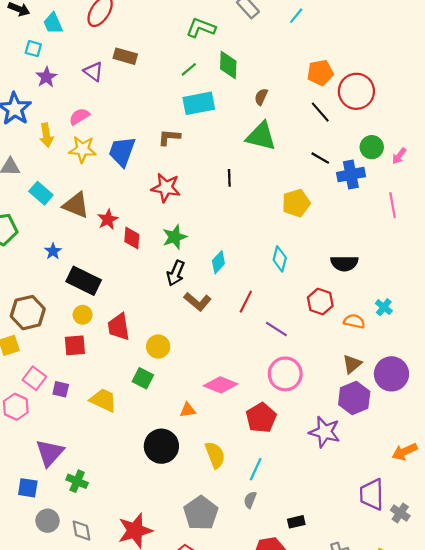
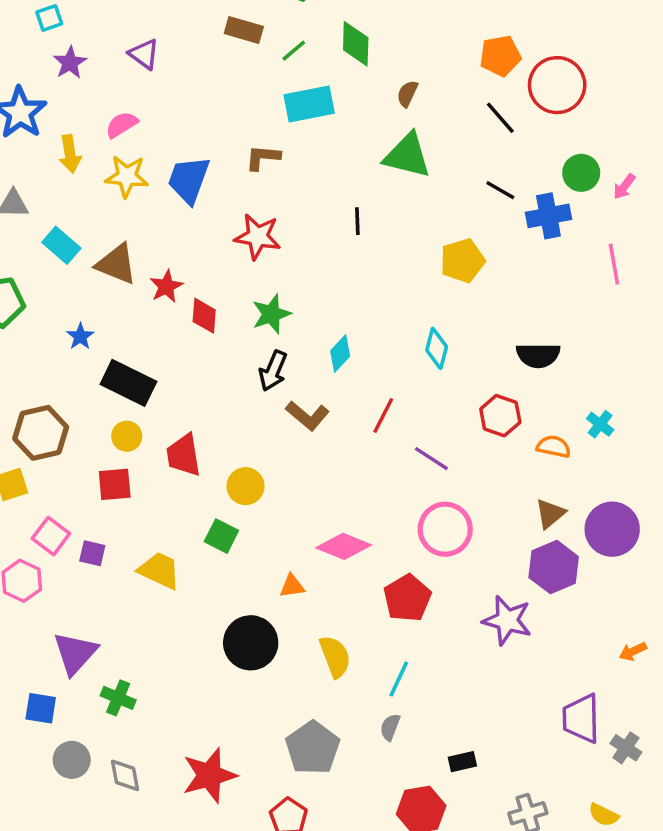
cyan square: (33, 49) -> (49, 18), turned -35
brown rectangle: (125, 56) -> (244, 30), moved
orange arrow: (405, 452) -> (633, 651), size x0.7

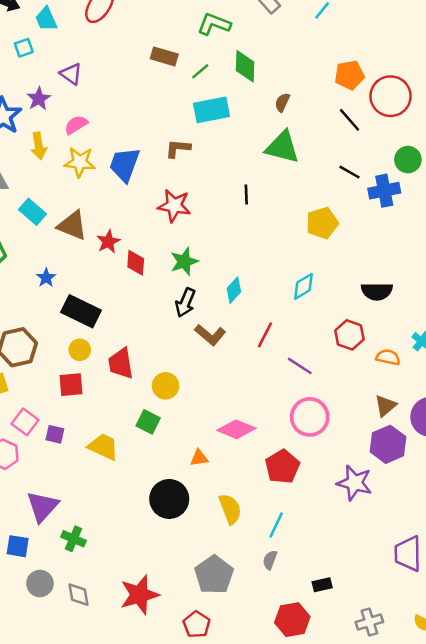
purple triangle: (144, 54) -> (71, 74), moved
purple star: (70, 63) -> (39, 99), moved
cyan diamond: (437, 348) -> (303, 286), turned 44

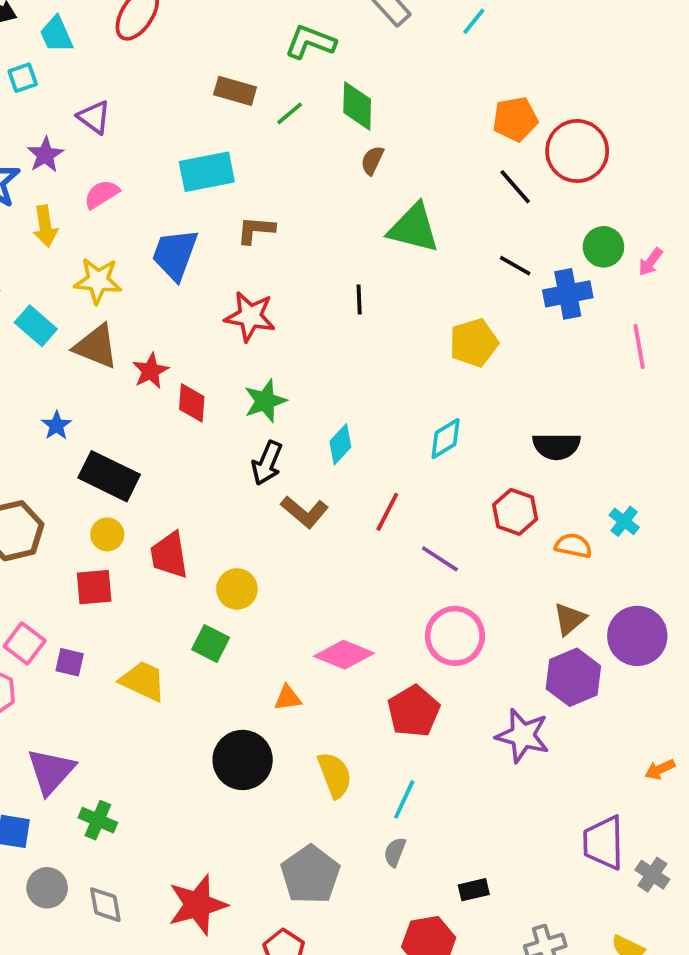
brown semicircle: (282, 102) -> (372, 160), moved
cyan rectangle: (211, 110) -> (207, 172), moved
yellow star: (80, 162) -> (98, 281), moved

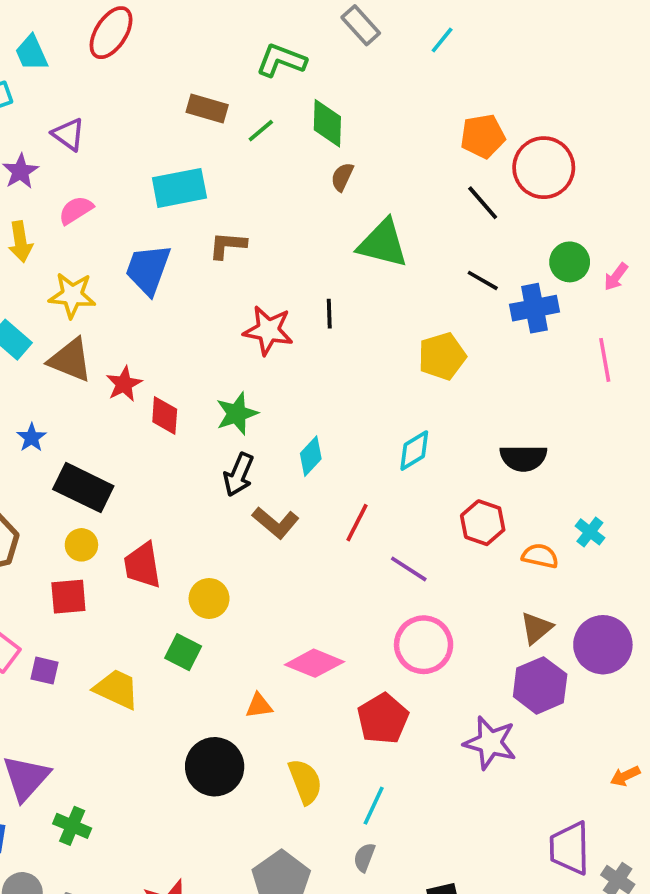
red star: (250, 316) -> (268, 330), moved

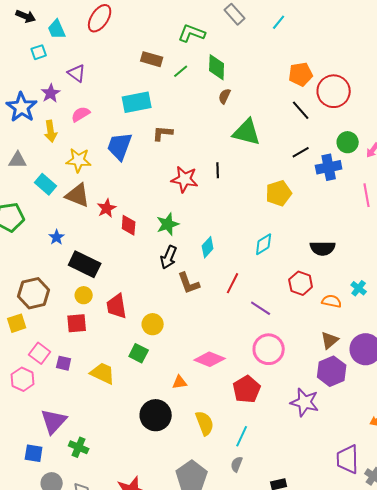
black line: (483, 280) -> (301, 152), turned -60
brown L-shape: (276, 523) -> (189, 283), turned 30

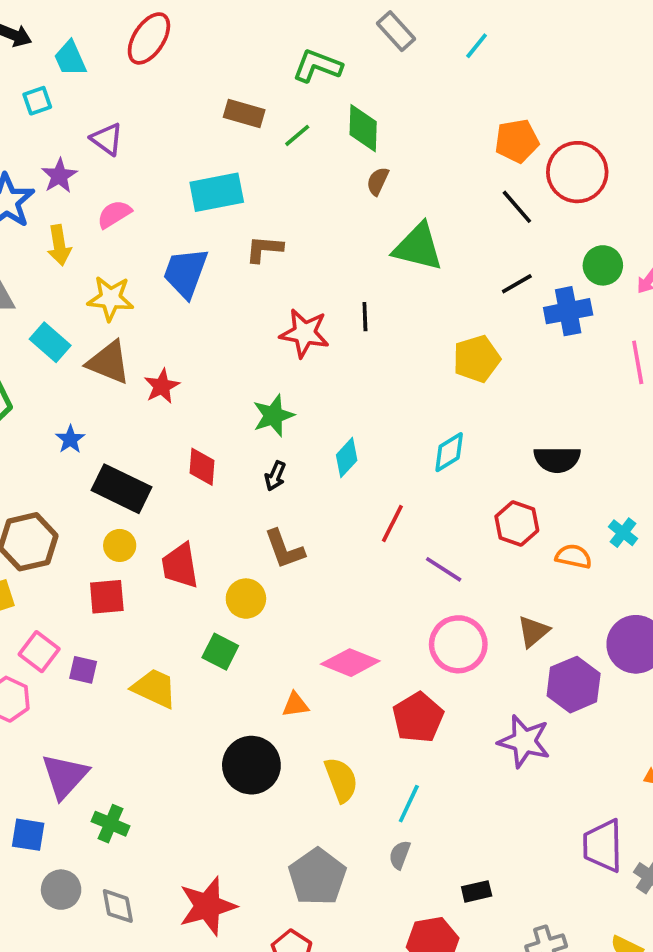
red diamond: (129, 225) -> (202, 467), moved
black arrow: (169, 257) -> (275, 476), size x0.7
brown L-shape: (189, 283) -> (284, 549), moved
brown triangle: (330, 340) -> (533, 631), moved

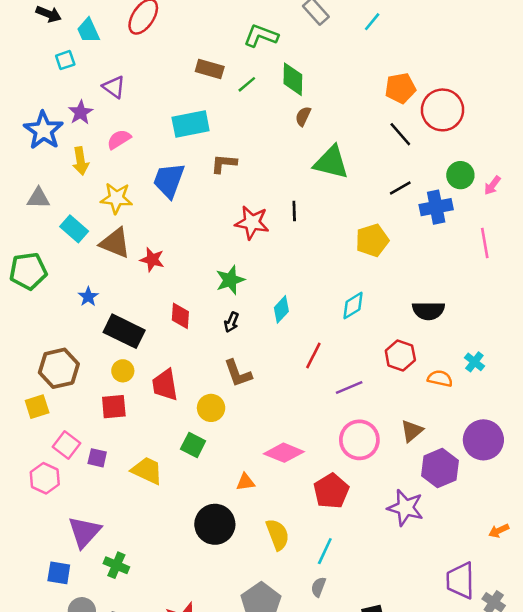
red star: (162, 386) -> (152, 260), turned -30
purple line: (444, 569) -> (349, 387), turned -56

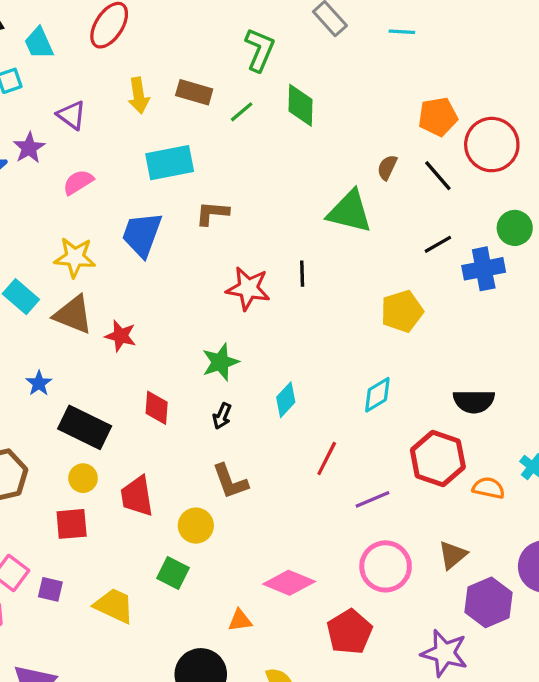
cyan line: (372, 22) -> (402, 32), turned 54
green L-shape: (261, 36) -> (260, 50), turned 92
brown semicircle: (303, 116) -> (387, 167), moved
yellow arrow: (81, 161) -> (139, 95), moved
red hexagon: (400, 355) -> (438, 459), size x1.4

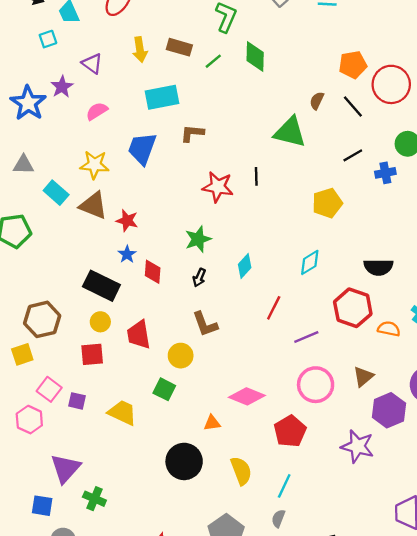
blue cross: (484, 269) -> (385, 173), size x0.7
blue star: (39, 383) -> (127, 254), moved

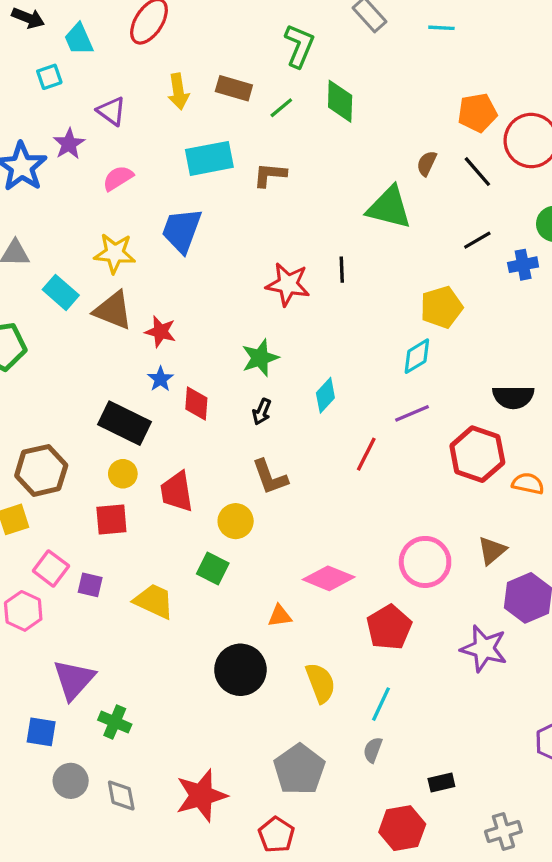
brown L-shape: (192, 133) -> (270, 175), moved
cyan diamond: (310, 262) -> (417, 356), moved
purple line: (306, 337) -> (412, 413), moved

